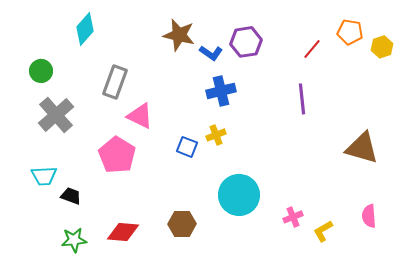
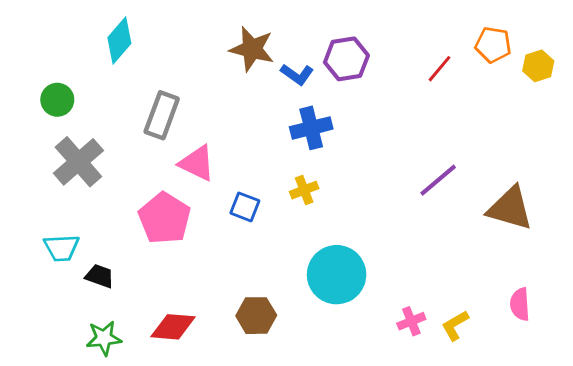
purple line: (302, 99) -> (438, 180), moved, turned 56
blue square: (187, 147) -> (245, 207), moved
pink cross: (293, 217) -> (411, 321), moved

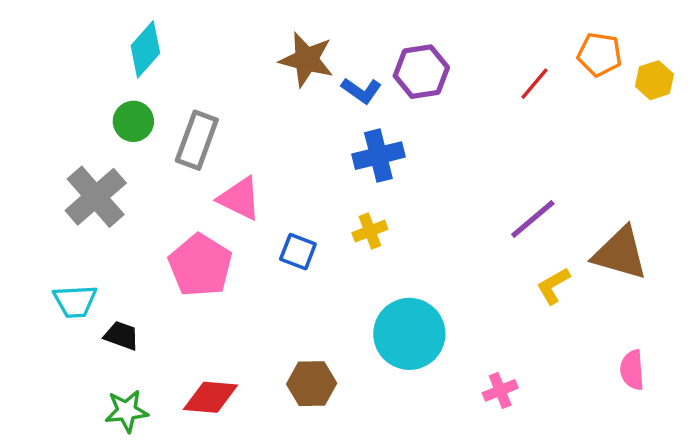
green circle: (57, 100) -> (133, 121), moved
yellow L-shape: (455, 325) -> (553, 286), moved

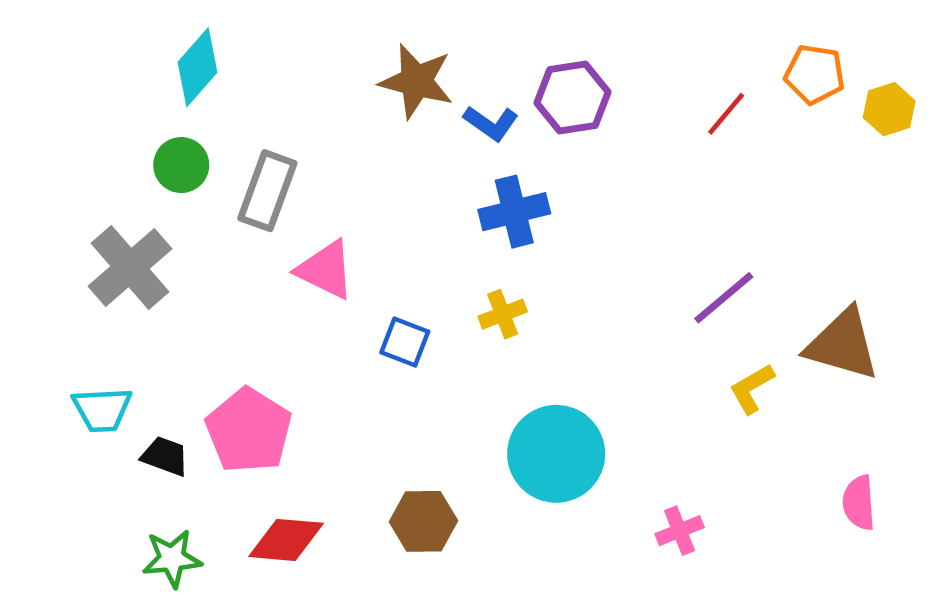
pink pentagon: (200, 265) -> (249, 431), moved

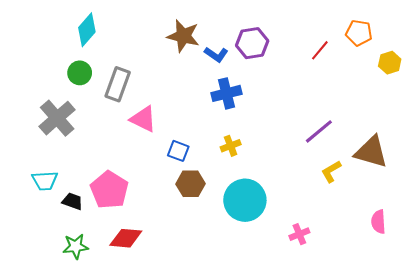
yellow hexagon: (889, 109) -> (390, 63), moved
yellow cross: (503, 314) -> (231, 146), moved
brown hexagon: (423, 521) -> (191, 184), moved

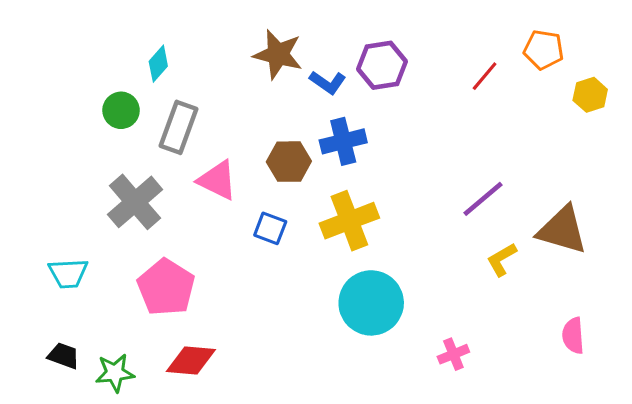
cyan diamond: (87, 30) -> (158, 64), moved, size x0.7
gray cross: (57, 118) -> (135, 202), moved
yellow cross: (231, 146) -> (349, 221), size x1.8
brown hexagon: (191, 184) -> (289, 162), moved
black trapezoid: (72, 201) -> (64, 356), moved

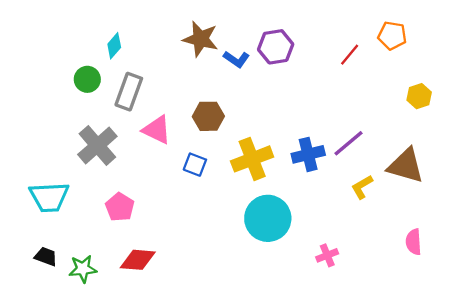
yellow hexagon: (590, 95) -> (419, 96), moved
blue cross: (343, 141) -> (308, 154), moved
cyan trapezoid: (68, 273) -> (49, 197), size x1.4
pink pentagon: (166, 287) -> (120, 207), size x0.7

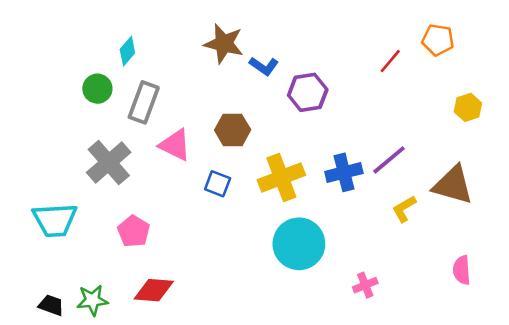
purple hexagon: (276, 47) -> (308, 92), moved
black trapezoid: (46, 256) -> (51, 305), moved

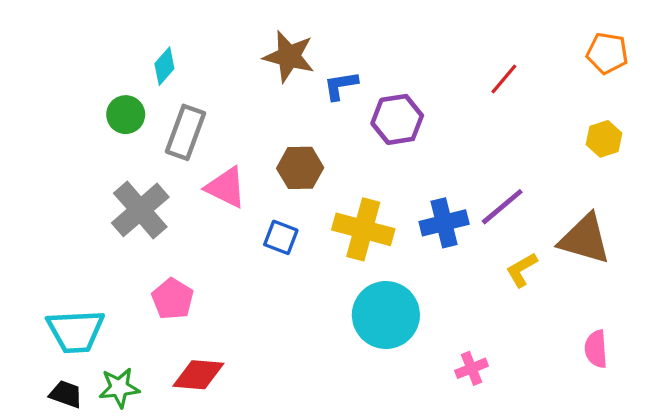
orange pentagon: (438, 40) -> (607, 53), moved
blue L-shape: (264, 66) -> (341, 86), turned 136
yellow cross: (281, 177) -> (363, 229), turned 36
cyan trapezoid: (55, 220) -> (76, 331), moved

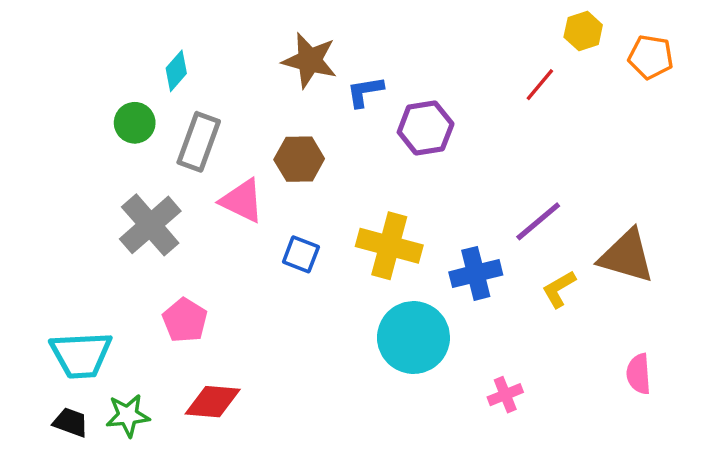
yellow hexagon: (604, 139) -> (583, 31), moved
brown hexagon: (300, 168) -> (299, 159), moved
blue cross: (444, 223) -> (476, 273), moved

